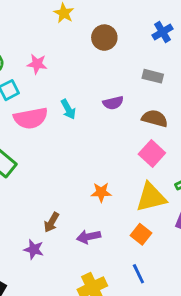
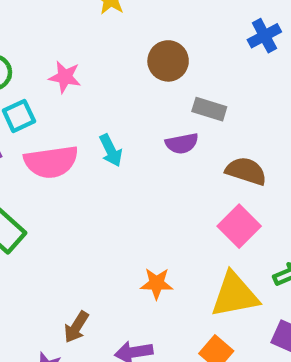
brown circle: (104, 38) -> (168, 61), moved
gray rectangle: (153, 76) -> (209, 109), moved

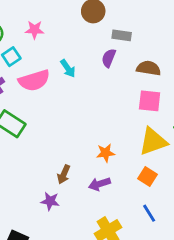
purple semicircle: (182, 143) -> (109, 58), turned 132
pink square: (239, 226) -> (150, 101), turned -30
orange star: (157, 283) -> (106, 153), moved

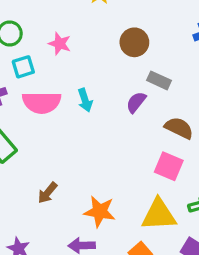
orange star: (106, 153) -> (100, 211), size x1.4
brown arrow: (64, 174) -> (48, 193), moved

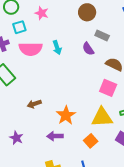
purple semicircle: (136, 102) -> (88, 49), turned -72
brown arrow: (48, 193) -> (34, 104), turned 32
orange star: (100, 211) -> (66, 115), turned 30

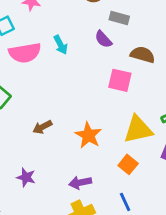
pink square: (108, 88) -> (120, 80), moved
purple arrow: (55, 136) -> (80, 183), moved

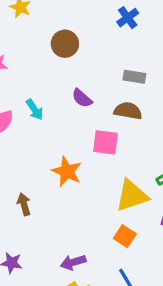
gray rectangle: (119, 18) -> (134, 77), moved
brown arrow: (42, 127) -> (24, 204), turned 108
orange star: (88, 135) -> (67, 171), moved

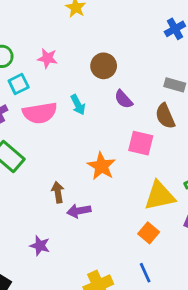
brown circle: (65, 44) -> (104, 66), moved
brown semicircle: (128, 111) -> (165, 116), turned -130
purple arrow: (73, 262) -> (79, 211), moved

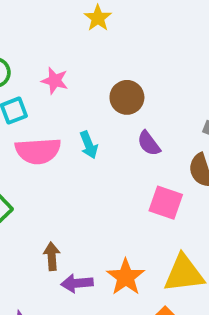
orange star: (101, 166) -> (126, 277), moved

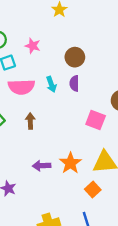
purple semicircle: (149, 143) -> (74, 83), moved, turned 35
brown arrow: (52, 256) -> (30, 121), moved

